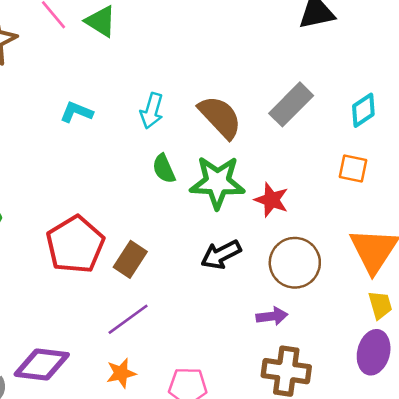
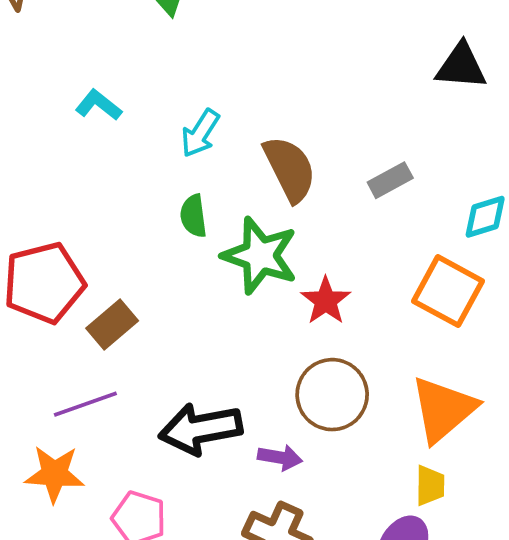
gray rectangle: (291, 104) -> (390, 180), size x0.7
orange square: (353, 169) -> (448, 291), size x1.6
black arrow: (221, 255) -> (201, 429), moved, size x1.4
orange star: (121, 373) -> (54, 474), size x1.4

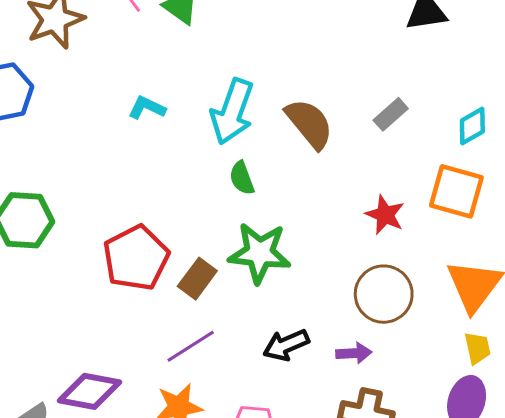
cyan arrow: (200, 133) -> (232, 112), size x1.6
green star: (260, 256) -> (260, 253), moved
red star: (326, 301) -> (385, 215), moved
black arrow: (201, 429) -> (286, 345), size x0.7

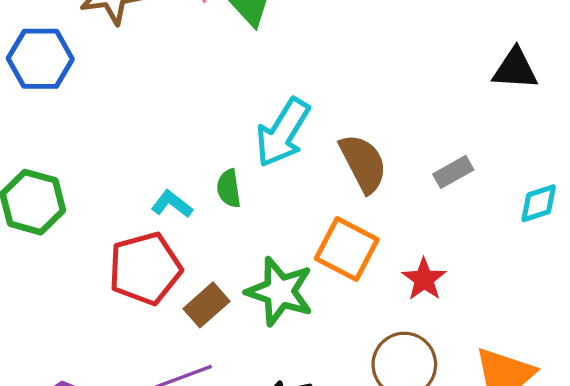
cyan L-shape: (147, 108) -> (172, 204), moved
green semicircle: (242, 178) -> (229, 188), moved
orange square: (456, 191) -> (347, 249), moved

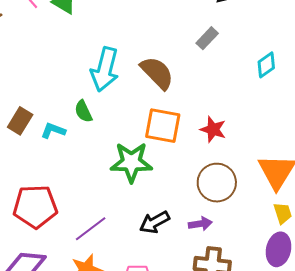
gray rectangle: (453, 172) -> (207, 38), moved
red pentagon: (145, 269) -> (35, 207), moved, turned 30
brown rectangle: (207, 305) -> (20, 121), moved

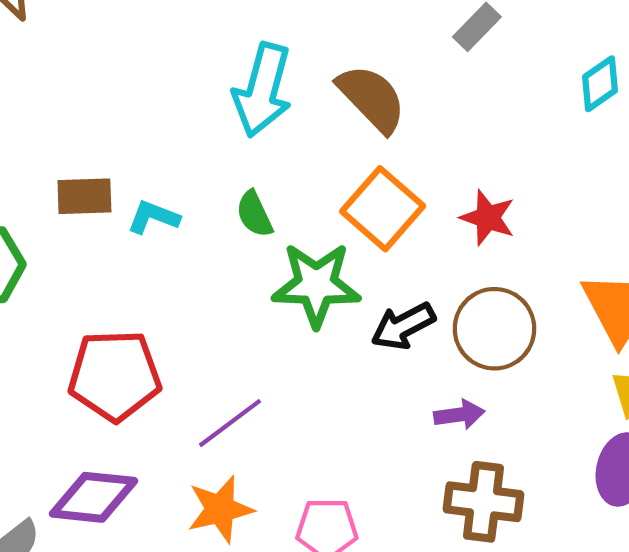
green semicircle: (83, 111) -> (254, 214), moved
brown rectangle: (20, 121) -> (84, 196), turned 56
orange square: (163, 126) -> (383, 209), turned 30
black arrow: (154, 222) -> (403, 326), moved

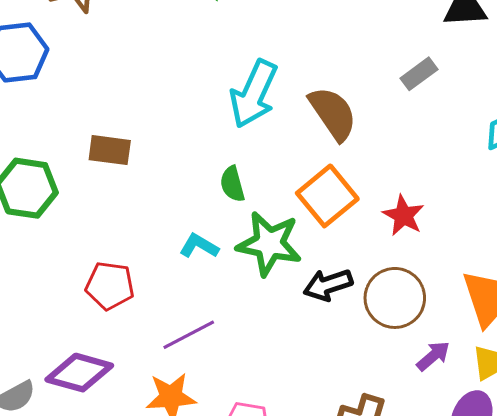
cyan L-shape: (153, 217) -> (199, 246), moved
red pentagon: (115, 375) -> (110, 286), size x0.7
purple arrow: (459, 415) -> (433, 356), moved, turned -42

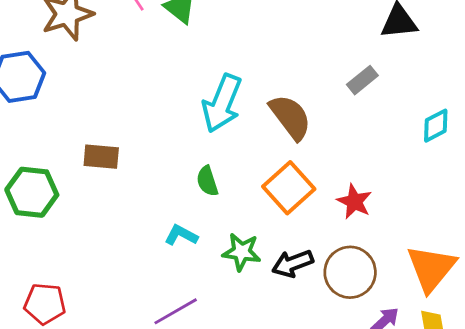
green star: (269, 244) -> (242, 252), moved, size x0.7
red pentagon: (110, 286) -> (45, 304), moved

